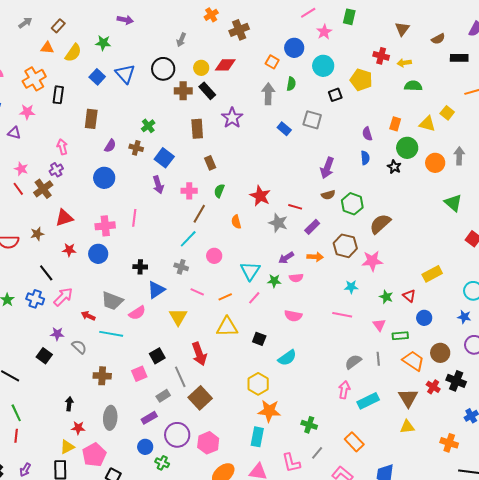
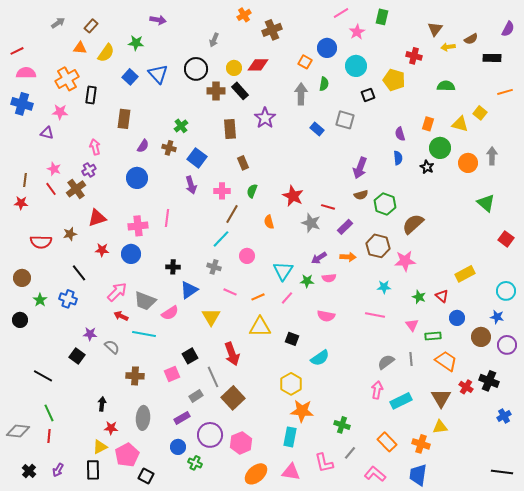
yellow arrow: (404, 63) -> (448, 47), moved
pink arrow: (63, 297) -> (117, 292), moved
brown circle: (440, 353) -> (481, 337), moved
orange cross: (449, 443) -> (421, 444), moved

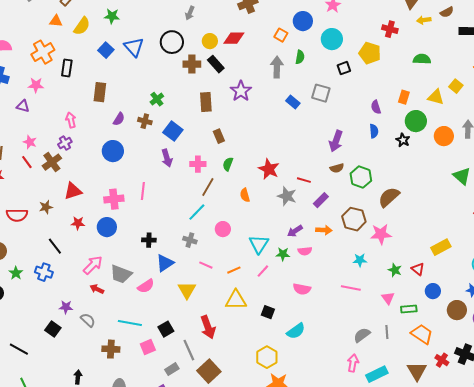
cyan line: (144, 334) -> (130, 323), moved

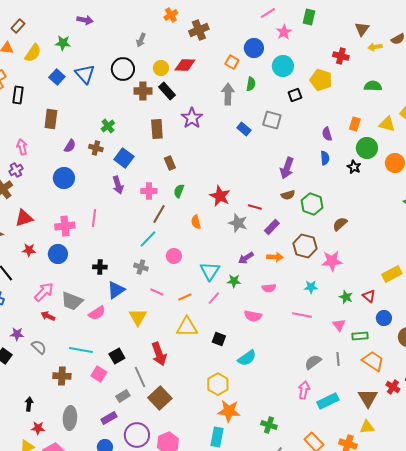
brown semicircle: (389, 197) -> (340, 224), size x0.7
pink semicircle: (305, 251) -> (269, 288), moved
pink square: (148, 347) -> (99, 374), turned -35

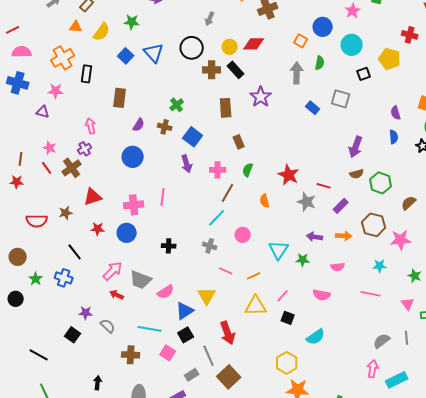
purple arrow: (246, 258) -> (315, 237), turned 42
blue triangle: (116, 290) -> (185, 311), moved
pink line: (214, 298) -> (283, 296), moved

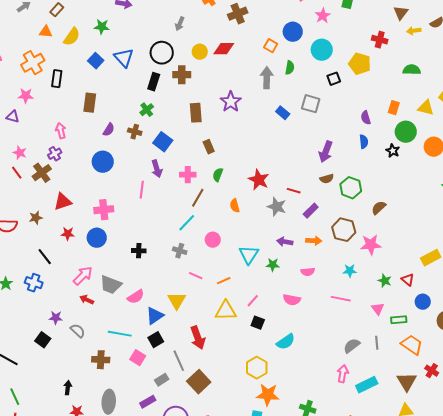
black rectangle: (236, 70) -> (154, 82), moved, turned 60
pink line: (163, 197) -> (142, 190), moved

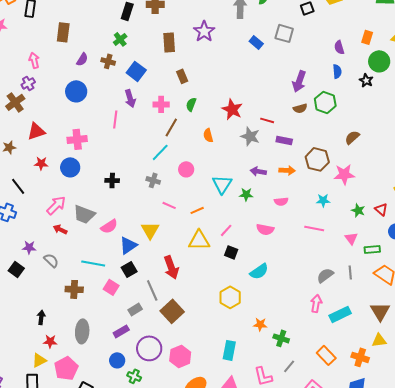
green hexagon: (351, 188) -> (325, 102), moved
purple rectangle: (311, 211) -> (284, 140), turned 56
orange star: (268, 395) -> (260, 324), moved, size x0.6

